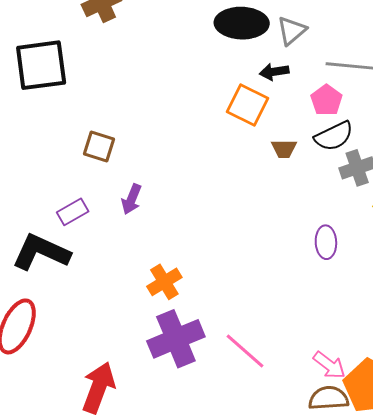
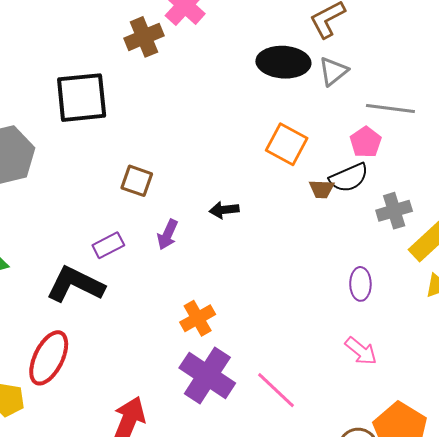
black arrow: (274, 72) -> (224, 210), moved
black semicircle: (334, 136) -> (349, 178), moved
purple cross: (176, 339) -> (207, 376), turned -36
pink arrow: (329, 365) -> (361, 351), moved

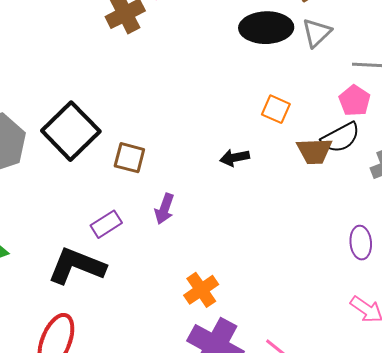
black square: (82, 98) -> (71, 131), moved, turned -34
orange square: (287, 144) -> (276, 109), size x0.7
brown trapezoid: (322, 189) -> (314, 151), size x1.4
black arrow: (224, 210) -> (235, 158), moved

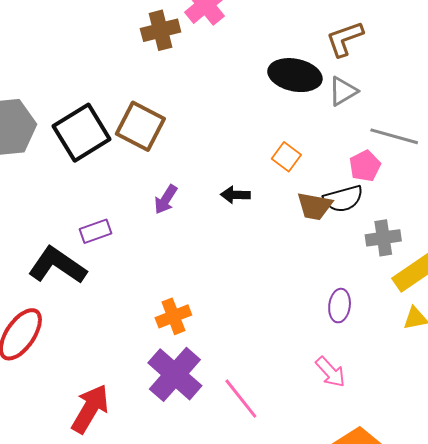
brown square: (129, 158) -> (140, 126), moved, size x1.5
purple arrow: (164, 209) -> (166, 199), moved

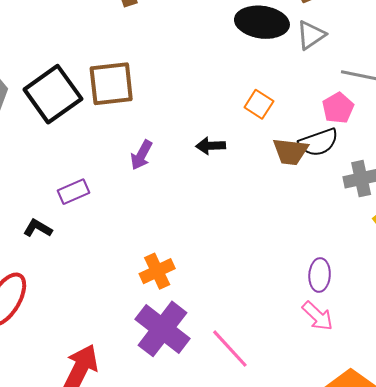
brown square: (140, 126) -> (111, 84), turned -30
black L-shape: (57, 265) -> (38, 228), size x0.5
purple ellipse: (340, 306) -> (320, 275), moved

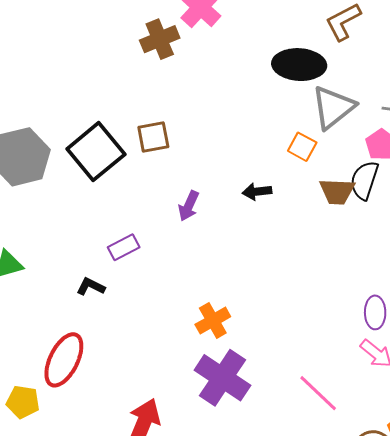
gray triangle: (311, 35) -> (333, 107), moved, size x1.5
brown square: (111, 84) -> (153, 137), size x0.7
black semicircle: (318, 142) -> (364, 180), turned 132
pink line: (230, 349) -> (318, 393), moved

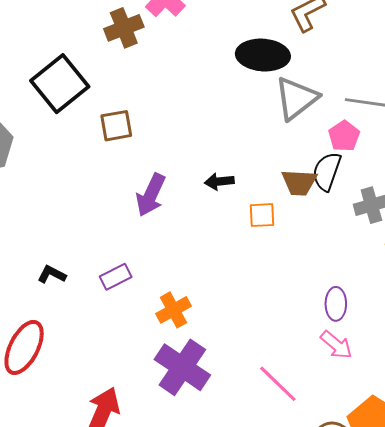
orange square: (302, 147) -> (262, 215), moved, turned -32
black square: (96, 152) -> (60, 84), moved
purple arrow: (189, 206) -> (151, 195), size x1.4
purple rectangle: (124, 247) -> (116, 277), moved

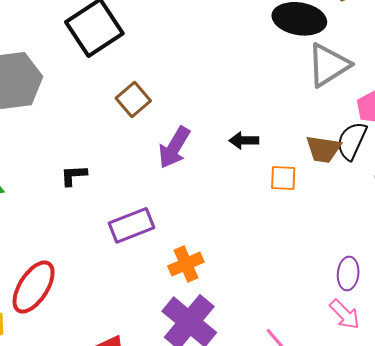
brown square: (116, 126) -> (133, 100), moved, turned -36
black L-shape: (52, 274) -> (74, 175), moved, turned -36
purple rectangle: (116, 277) -> (132, 225), size x1.4

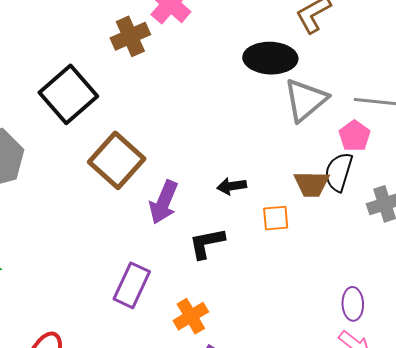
brown square: (133, 100) -> (117, 160), size x1.6
black L-shape: (74, 175) -> (207, 243), moved, size x1.4
purple rectangle: (132, 225) -> (132, 285), turned -36

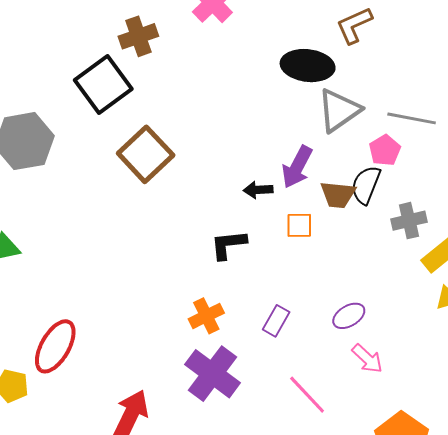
brown cross: (130, 36) -> (138, 36), moved
purple arrow: (164, 202) -> (297, 167), moved
purple rectangle: (132, 285) -> (276, 321), moved, size x0.7
purple ellipse: (353, 304) -> (349, 316), moved, turned 56

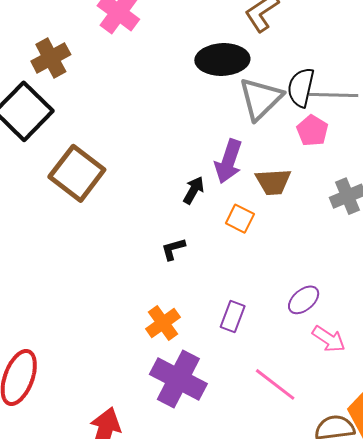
black semicircle: (366, 185) -> (301, 87), moved
black arrow: (258, 190) -> (194, 190), turned 132
orange square: (299, 225) -> (240, 219), turned 36
black L-shape: (228, 245) -> (173, 249), size x0.7

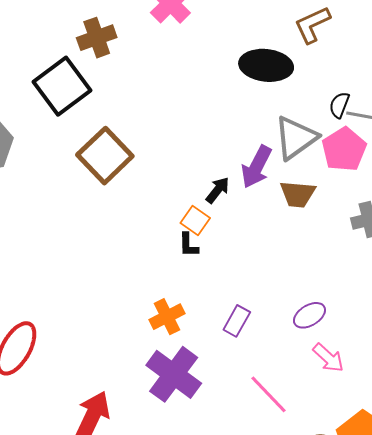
black semicircle: (301, 87) -> (339, 105), size x0.7
gray triangle: (261, 99) -> (296, 138), moved
pink pentagon: (312, 131) -> (344, 149), size x1.4
orange square: (240, 219) -> (195, 220), moved
black L-shape: (173, 249) -> (188, 245), turned -84

